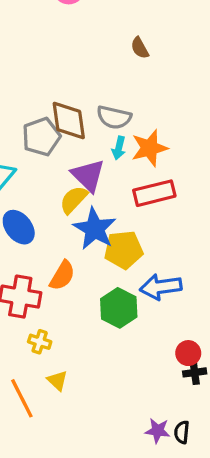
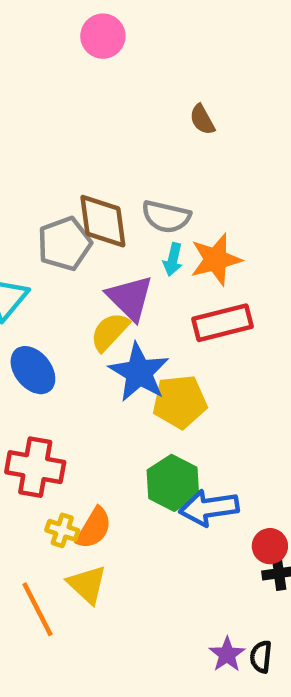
orange semicircle: (62, 276) -> (94, 528), moved
blue arrow: (161, 287) -> (209, 508), moved
yellow triangle: (57, 381) -> (87, 584), size x1.4
purple star: (158, 431) -> (227, 654), turned 30

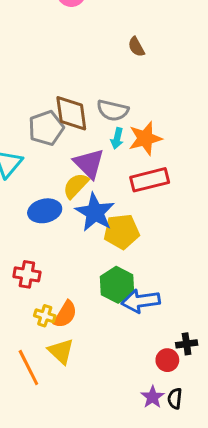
blue ellipse: (33, 370) -> (45, 211), moved, turned -64
red cross: (35, 467) -> (27, 274), size x0.7
red circle: (270, 546) -> (167, 360), moved

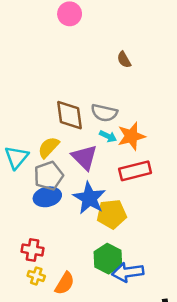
gray pentagon: (46, 128) -> (49, 176), moved
cyan arrow: (117, 138) -> (108, 136), turned -77
yellow semicircle: (76, 186) -> (49, 147), moved
yellow cross: (45, 316) -> (36, 276), moved

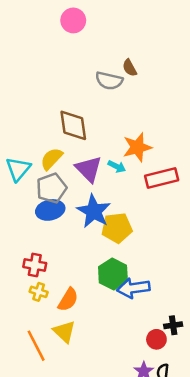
gray semicircle: (104, 113) -> (109, 81), moved
cyan arrow: (108, 136) -> (117, 166), moved
red rectangle: (135, 171) -> (162, 178), moved

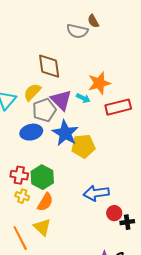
gray pentagon: (51, 188) -> (44, 110), moved
green hexagon: (113, 274) -> (42, 177), moved
red circle: (156, 339) -> (114, 213), moved

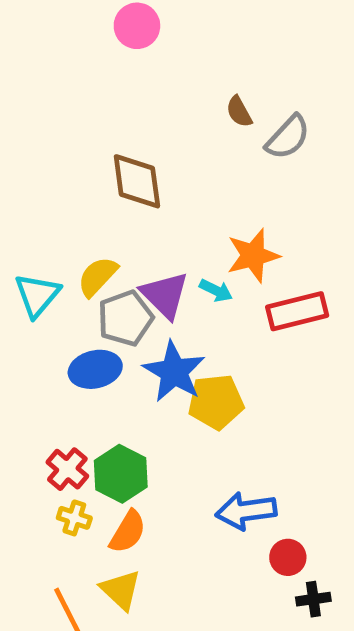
gray semicircle: (77, 31) -> (288, 137), moved, turned -60
brown diamond: (49, 66) -> (137, 181), moved
red cross: (19, 175) -> (67, 469), turned 30
black cross: (127, 222) -> (313, 599), moved

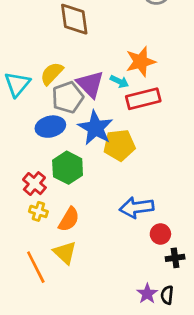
red rectangle: (297, 311) -> (143, 99), moved
green hexagon: (121, 474) -> (68, 168), moved

